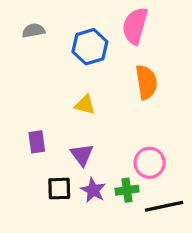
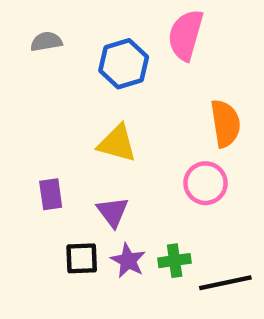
orange semicircle: (146, 82) -> (225, 123), moved
yellow triangle: (85, 105) -> (117, 143), size x1.4
pink circle: (150, 163) -> (206, 183), moved

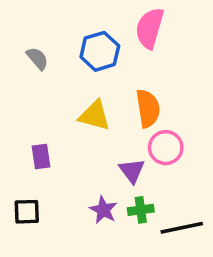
gray semicircle: (46, 42) -> (37, 58), moved, turned 60
orange semicircle: (225, 123) -> (148, 108), moved
purple triangle: (113, 212) -> (132, 171), moved
black square: (82, 258) -> (27, 212), moved

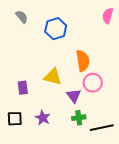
pink semicircle: (150, 28) -> (108, 16), moved, size x0.7
gray semicircle: (37, 58) -> (22, 17), moved
yellow triangle: (94, 115) -> (53, 77), moved
purple star: (103, 210) -> (43, 118), moved

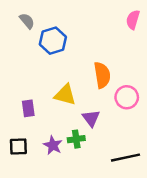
blue hexagon: (56, 29) -> (53, 41), moved
pink circle: (93, 83) -> (127, 97), moved
green cross: (79, 118) -> (76, 139), moved

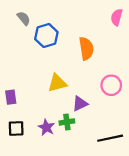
orange semicircle: (102, 75) -> (86, 48), moved
yellow triangle: (65, 95) -> (57, 83), turned -30
purple rectangle: (28, 108) -> (11, 97), moved
purple triangle: (91, 118) -> (80, 104), turned 42

